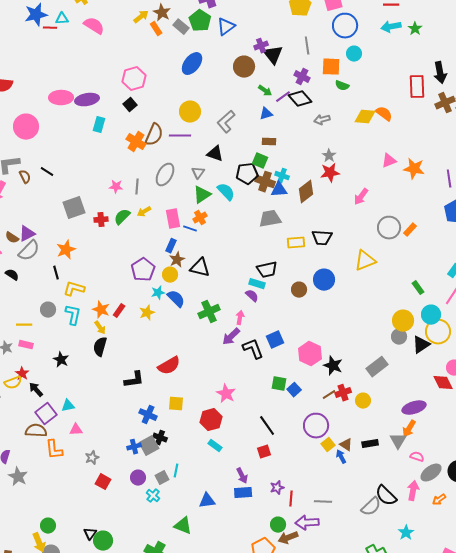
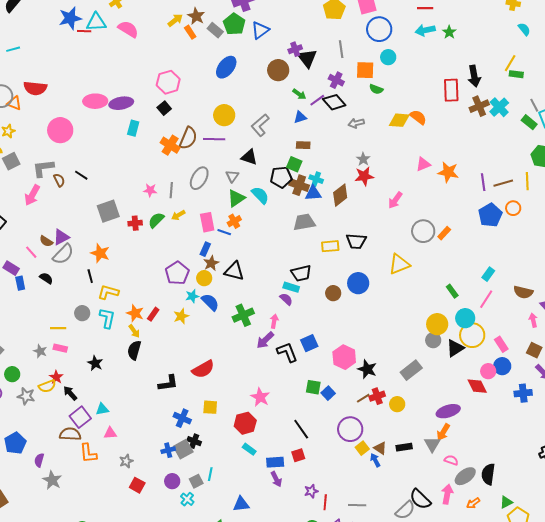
cyan triangle: (62, 19) -> (96, 22), size x1.5
orange star: (66, 250) -> (100, 253), turned -30
blue rectangle: (243, 493) -> (275, 462), moved

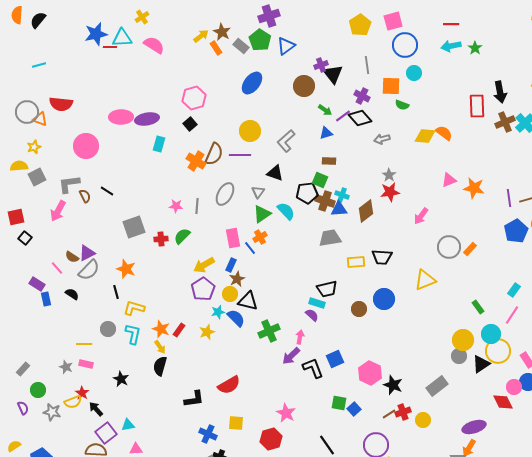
yellow arrow: (178, 215) -> (204, 265), moved, size x1.5
blue line: (224, 232) -> (250, 248), turned 32
black triangle: (234, 271) -> (248, 301), moved

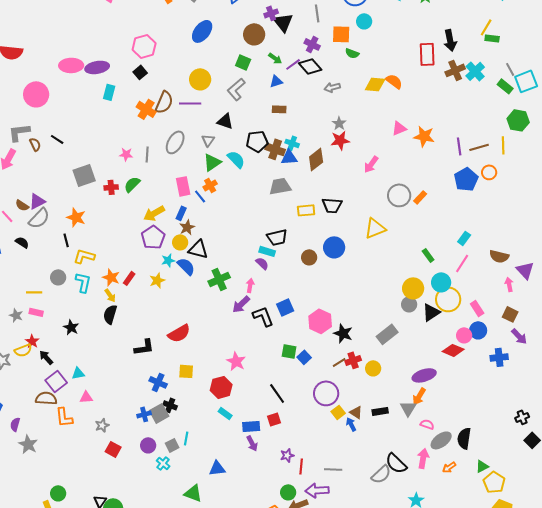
green square: (320, 180) -> (243, 62), moved
red diamond: (503, 402) -> (453, 350), turned -40

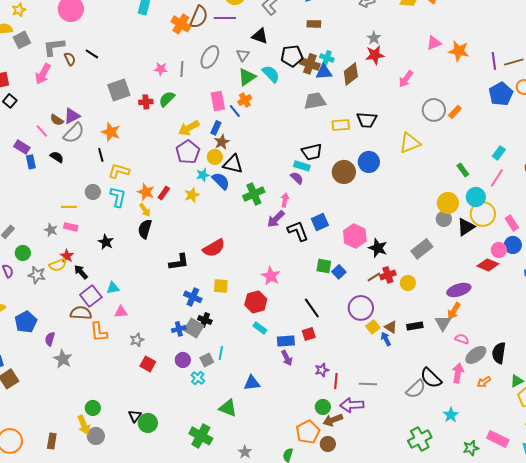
brown circle: (309, 257) -> (344, 172), size x1.5
gray square: (159, 413) -> (194, 328), turned -30

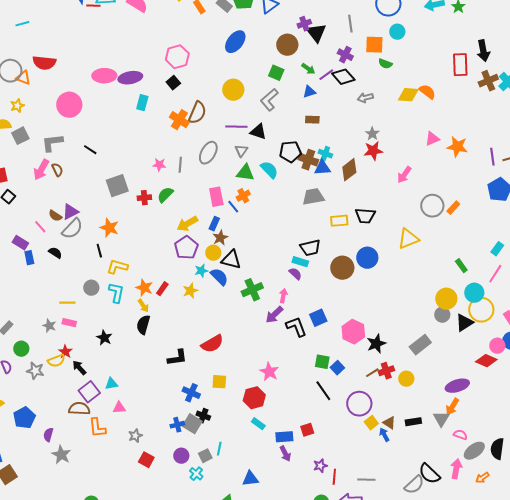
purple line: (225, 18) -> (236, 127), moved
brown semicircle: (70, 59) -> (57, 170), moved
green triangle: (247, 77) -> (245, 173), turned 42
black star: (378, 248) -> (376, 344), turned 30
black line: (312, 308) -> (323, 391), moved

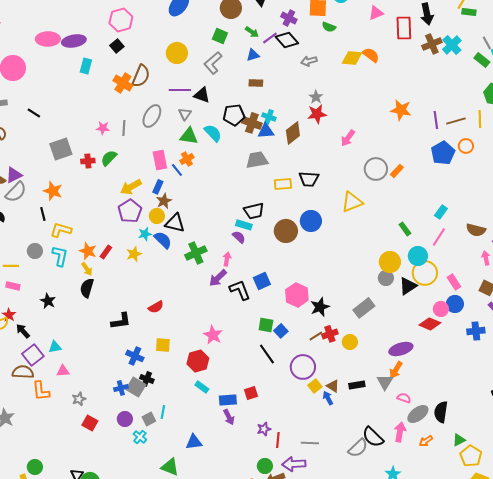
pink triangle: (432, 139) -> (376, 13), moved
red semicircle: (212, 344) -> (156, 307), size x0.7

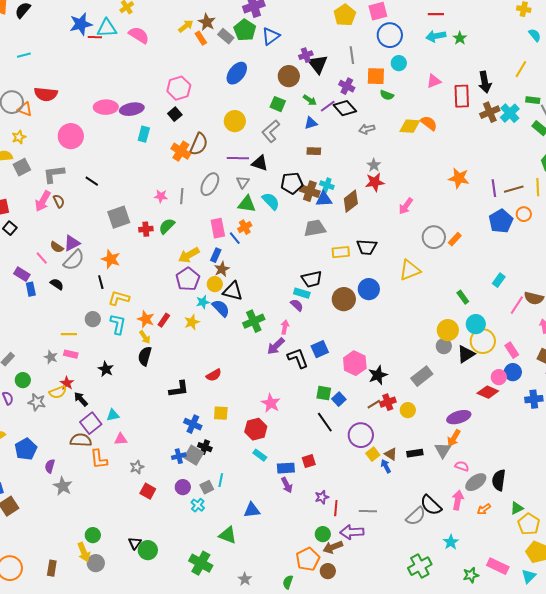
green rectangle: (469, 12) -> (533, 100), moved
pink line: (439, 237) -> (517, 305), moved

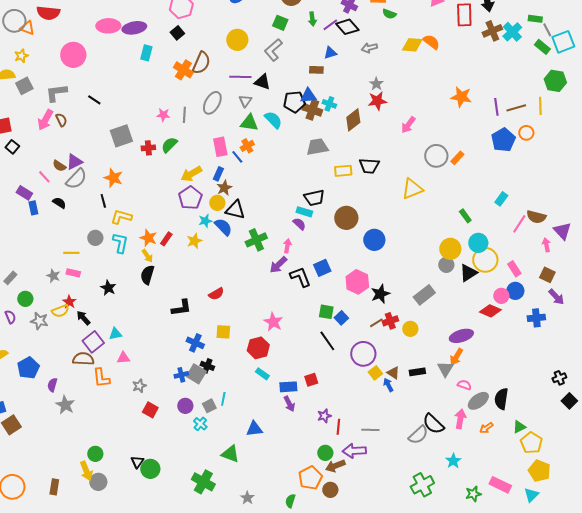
green arrow: (310, 100) -> (312, 19), turned 48
blue triangle: (311, 123) -> (330, 53), moved
blue triangle: (324, 199) -> (308, 96), moved
blue circle: (369, 289) -> (374, 240), moved

